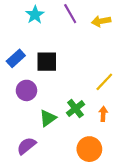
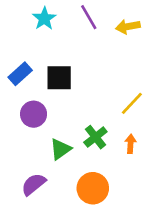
orange circle: (89, 149) -> (93, 188), moved

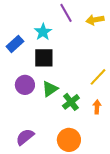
cyan star: (44, 19) -> (43, 32), moved
blue rectangle: (20, 74) -> (15, 44), moved
green triangle: (60, 149) -> (50, 89), moved

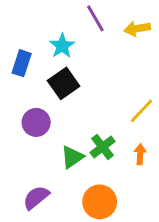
blue rectangle: (15, 44) -> (22, 63), turned -30
black square: (44, 58) -> (64, 83), turned -35
green triangle: (50, 89) -> (72, 157), moved

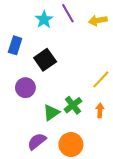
cyan star: (62, 46) -> (44, 19), moved
purple semicircle: (36, 198) -> (37, 141), moved

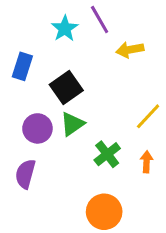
yellow arrow: (98, 20) -> (130, 50), moved
green triangle: (51, 112) -> (72, 124), moved
purple semicircle: (37, 141) -> (25, 174), moved, turned -36

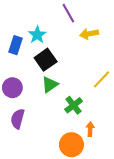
cyan star: (65, 29) -> (37, 35), moved
purple circle: (37, 128) -> (12, 88), moved
orange arrow: (147, 162) -> (90, 129), moved

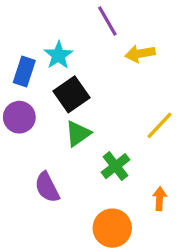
purple circle: (12, 88) -> (19, 117), moved
purple semicircle: (18, 119) -> (47, 187), moved, turned -42
orange arrow: (90, 129) -> (160, 199), moved

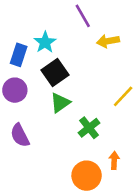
purple semicircle: (47, 187) -> (20, 135), moved
orange arrow: (160, 199) -> (114, 161), moved

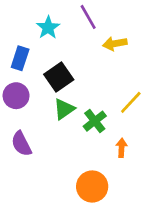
cyan star: (45, 42) -> (48, 28), moved
green cross: (89, 128) -> (95, 121), moved
orange arrow: (114, 161) -> (122, 148), moved

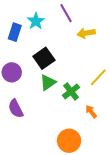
blue rectangle: (20, 58) -> (15, 32), moved
orange arrow: (122, 148) -> (91, 112), turned -40

